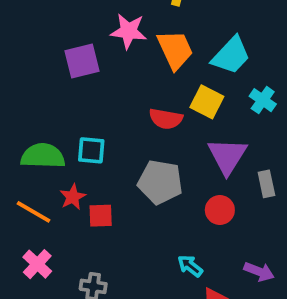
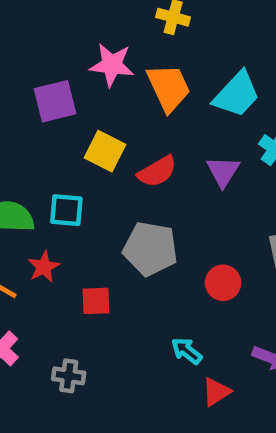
yellow square: (207, 102) -> (105, 151), moved
red semicircle: (166, 119) -> (157, 172), turned -40
purple triangle: (227, 156) -> (223, 172), moved, size x0.7
red square: (101, 216) -> (96, 301), moved

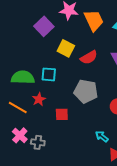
purple square: (55, 101) -> (44, 26), turned -30
gray cross: (69, 376) -> (38, 142), moved

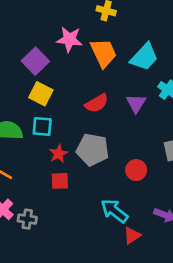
yellow square: (66, 48) -> (41, 94), moved
red star: (39, 99) -> (59, 154), moved
cyan arrow: (102, 136) -> (114, 211), size x1.5

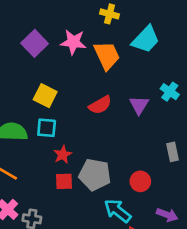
cyan trapezoid: (144, 57) -> (146, 39), moved
purple square: (35, 61) -> (35, 43), moved
gray pentagon: (93, 150) -> (95, 175), moved
red circle: (136, 170) -> (140, 181), moved

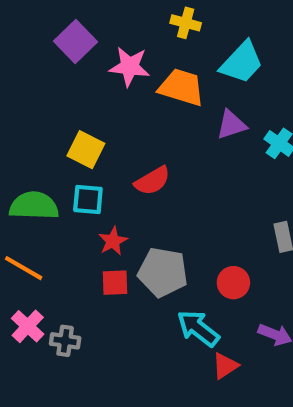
purple square: (35, 43) -> (75, 42), moved
orange trapezoid: (107, 55) -> (181, 87), turned -48
red semicircle: (100, 105) -> (152, 181), moved
purple triangle: (139, 105) -> (231, 125), moved, turned 40

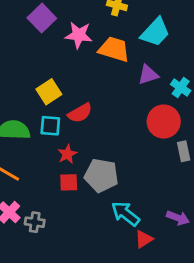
yellow square: (86, 150) -> (49, 92), turned 30
red semicircle: (152, 181) -> (80, 113), moved
red circle: (233, 283) -> (164, 122), moved, size x1.5

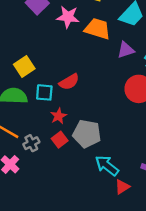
yellow square: (49, 92) -> (24, 66), moved
red square: (69, 182) -> (60, 140), turned -35
gray cross: (35, 222) -> (31, 143), moved, turned -35

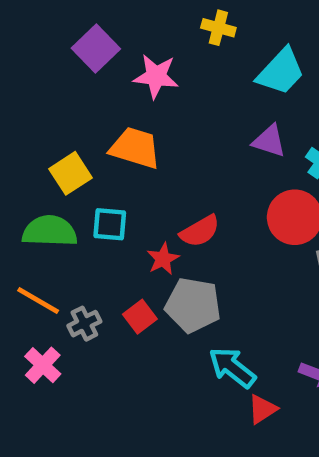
orange trapezoid: (97, 29) -> (135, 148), moved
purple triangle: (126, 50) -> (269, 141), turned 36
red semicircle: (69, 82) -> (200, 231), moved
red star: (58, 116) -> (163, 259), moved

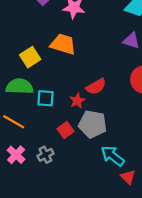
cyan square: (110, 224) -> (45, 98), moved
gray cross: (84, 324) -> (45, 155), moved
red triangle: (262, 409) -> (128, 177), turned -42

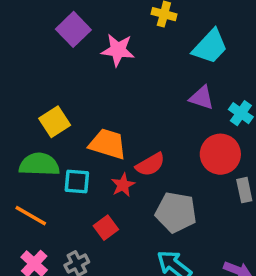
orange trapezoid: (63, 44) -> (108, 144), moved
gray pentagon: (93, 124) -> (176, 212), moved

